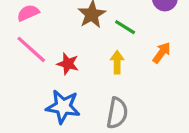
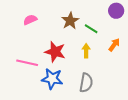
pink line: (31, 49) -> (27, 63), moved, turned -30
red star: (68, 64) -> (55, 52), size x1.5

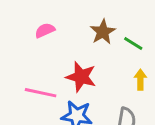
yellow arrow: (86, 51) -> (140, 80), moved

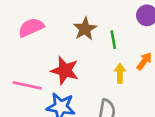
pink semicircle: (45, 30) -> (31, 27), size x1.4
green line: (133, 43) -> (113, 40), turned 48

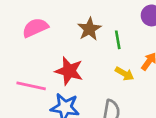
yellow arrow: (120, 73) -> (125, 74), turned 120

